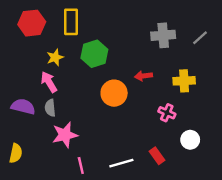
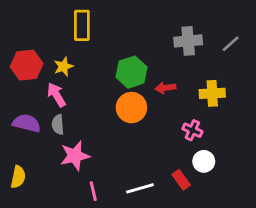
red hexagon: (32, 23) -> (27, 65), moved
green hexagon: (94, 54) -> (131, 72), moved
white circle: (190, 140) -> (204, 161), moved

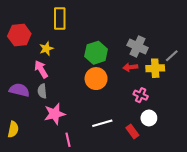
gray cross: (188, 41) -> (138, 46), moved, turned 30
gray line: (231, 44) -> (172, 56), moved
red hexagon: (27, 65) -> (19, 35), moved
red arrow: (165, 88) -> (130, 67), moved
white line: (140, 188) -> (102, 123), moved

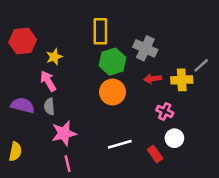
yellow rectangle: (60, 18) -> (100, 31), moved
gray cross: (138, 46) -> (145, 48), moved
pink line: (68, 140) -> (68, 164), moved

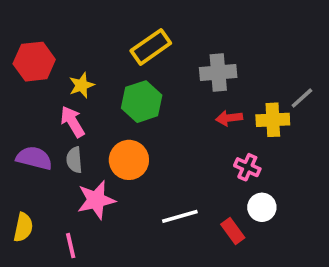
yellow rectangle: (100, 31) -> (151, 47), turned 55
gray cross: (145, 48) -> (218, 72), turned -30
green hexagon: (112, 62) -> (142, 102), moved
orange circle: (112, 92) -> (129, 160), moved
pink line: (68, 164) -> (71, 246), moved

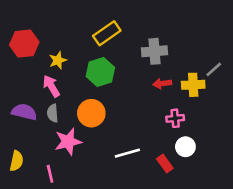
pink cross: (247, 167) -> (175, 118), turned -30

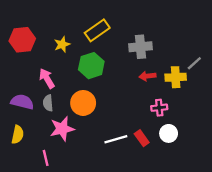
yellow star: (58, 60) -> (62, 44), moved
yellow semicircle: (17, 161) -> (18, 135), moved
red rectangle: (165, 163) -> (142, 138), moved

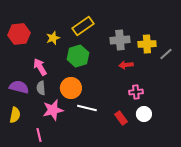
yellow cross: (176, 77) -> (147, 44), moved
white line: (116, 139) -> (87, 108), moved, turned 30

